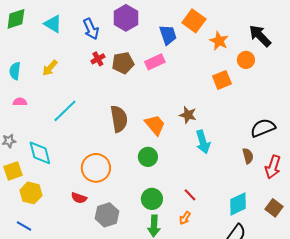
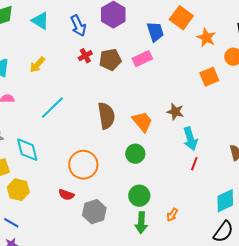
red line: (190, 195) -> (194, 164), moved, turned 64

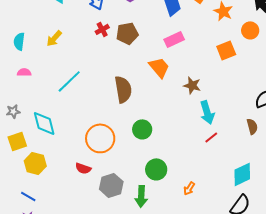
pink rectangle: (142, 59) -> (174, 39), moved
orange trapezoid: (142, 122) -> (159, 67), moved
green circle: (135, 154) -> (142, 129), moved
red line: (194, 164) -> (211, 137), turned 32
green arrow: (141, 223) -> (141, 196), moved

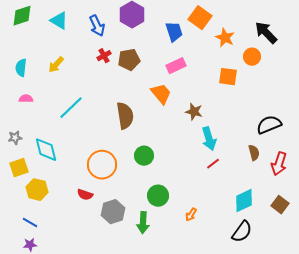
orange square: (226, 50) -> (228, 77), turned 30

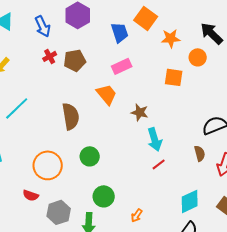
orange star: (225, 38) -> (171, 38), turned -30

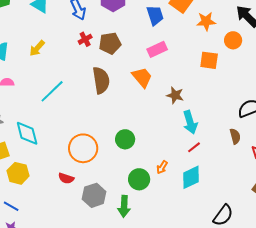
brown semicircle: (71, 116) -> (101, 80), moved
cyan diamond: (190, 201) -> (191, 177), moved
orange arrow: (137, 215) -> (162, 167), moved

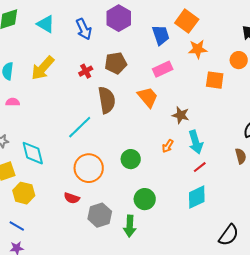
orange star: (206, 21) -> (198, 49), moved
red cross: (85, 39) -> (86, 71), moved
yellow arrow: (37, 48) -> (43, 68), size x1.5
cyan line: (52, 91) -> (80, 127), moved
orange arrow: (162, 167) -> (168, 146), moved

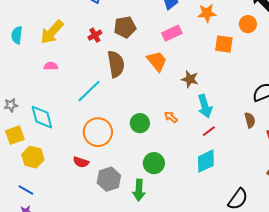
pink semicircle: (13, 102) -> (51, 66), moved
orange arrow: (168, 146) -> (171, 117), moved, turned 96

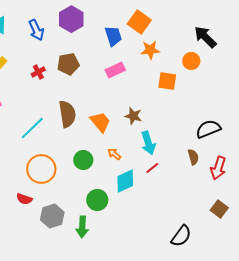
orange trapezoid: (157, 61) -> (100, 122), moved
brown semicircle: (116, 64) -> (67, 114), moved
cyan diamond: (206, 161) -> (125, 181), moved

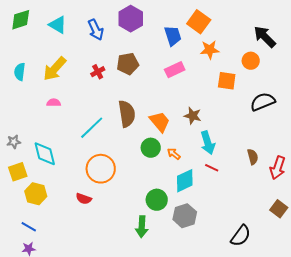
black semicircle: (208, 129) -> (263, 102), moved
green circle: (83, 160) -> (151, 148), moved
red line: (152, 168) -> (212, 168), turned 64
gray hexagon: (52, 216) -> (185, 216), moved

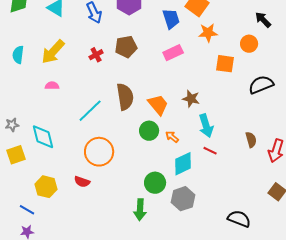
black arrow: (265, 37) -> (263, 20), size x0.7
yellow hexagon: (36, 194) -> (46, 187), moved
black semicircle: (241, 236) -> (239, 219), turned -105

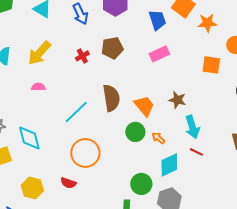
orange star: (208, 33) -> (207, 23), moved

